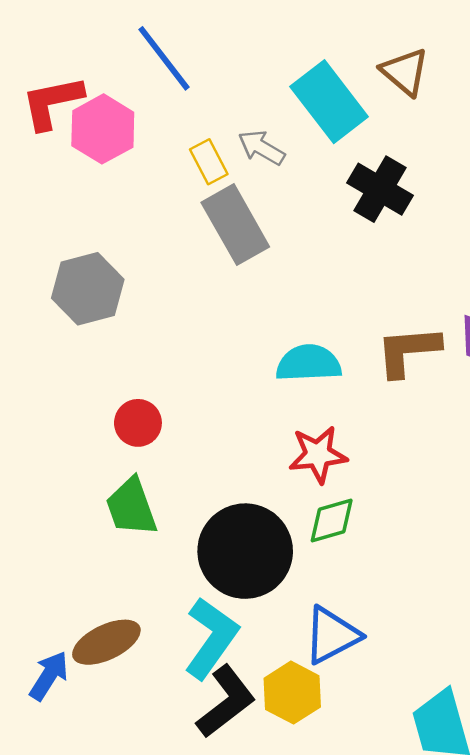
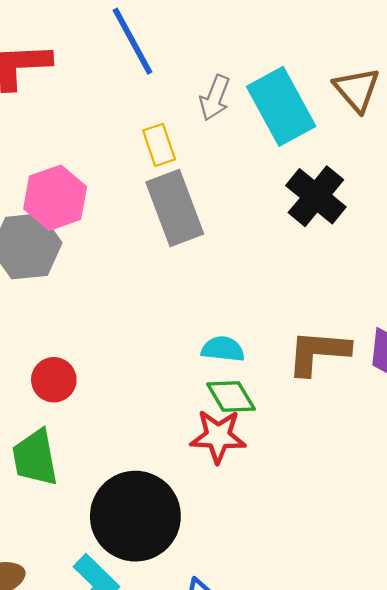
pink hexagon: (103, 129) -> (55, 198), moved
gray arrow: (262, 148) -> (215, 98), moved, turned -108
cyan semicircle: (309, 363) -> (223, 349), size x0.7
green diamond: (332, 521) -> (231, 397), moved, turned 66

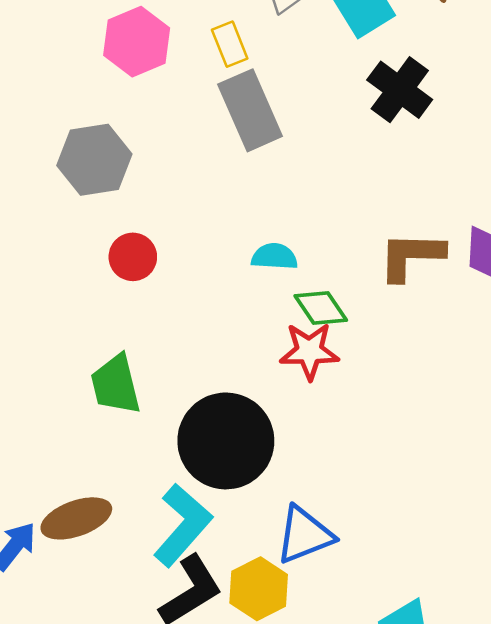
pink hexagon: (55, 198) -> (137, 42), moved
cyan semicircle: (223, 349) -> (274, 257), moved
red circle: (54, 380) -> (133, 257), moved

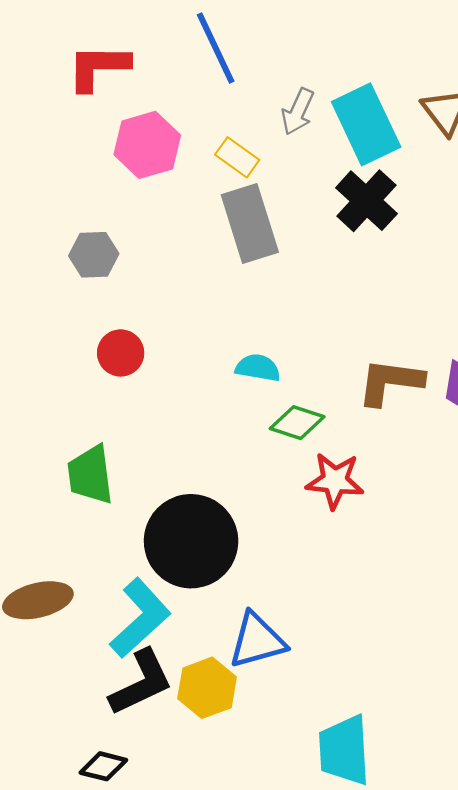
yellow rectangle: (230, 44) -> (237, 157), turned -39
black cross: (400, 90) -> (366, 201), moved
gray hexagon: (94, 160) -> (94, 255), size x0.7
green diamond: (321, 308) -> (297, 423), turned -44
red star: (309, 351) -> (335, 481), moved

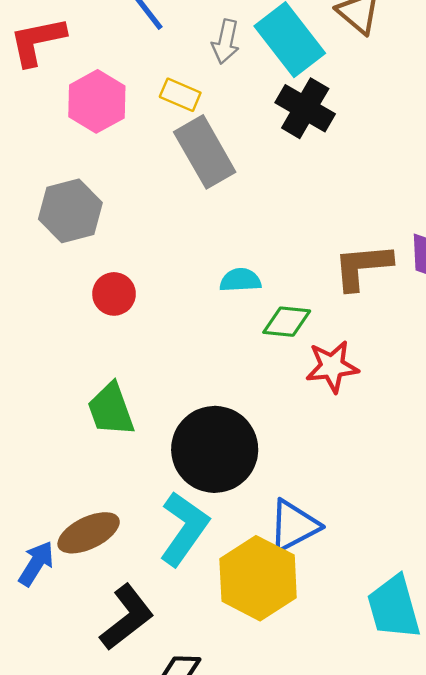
gray hexagon: (94, 255) -> (70, 211), size x1.4
black L-shape: (141, 683) -> (127, 617), moved
yellow hexagon: (207, 688) -> (258, 578), size x1.5

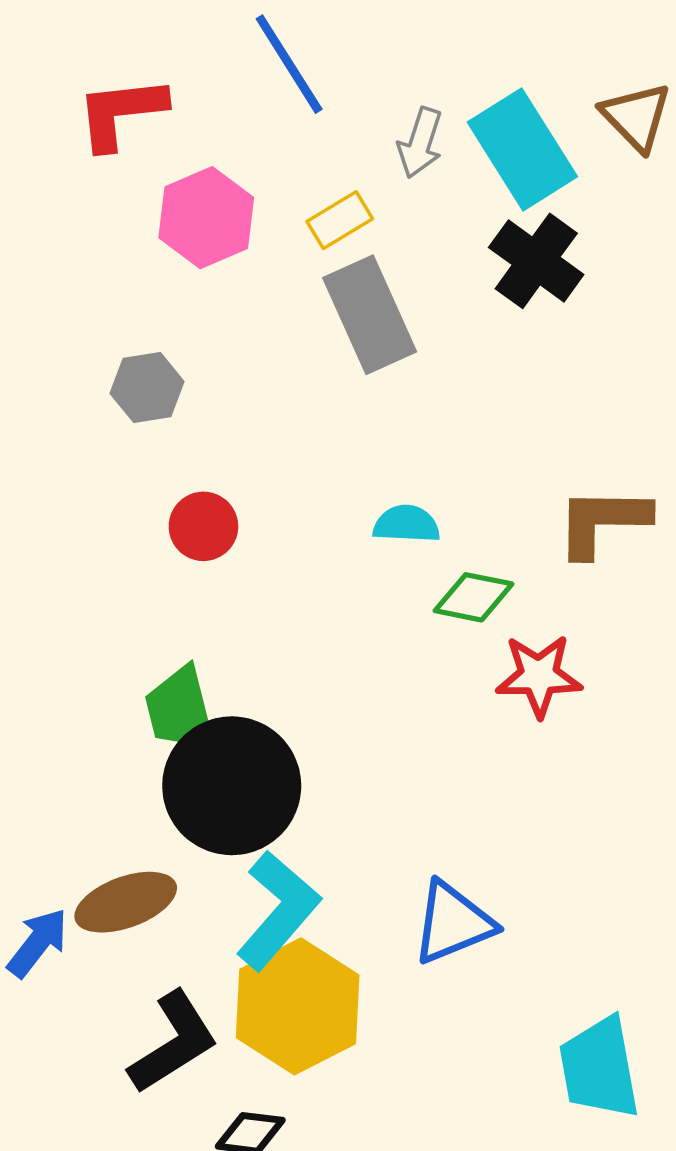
yellow rectangle: (180, 95) -> (340, 220), turned -60
gray hexagon: (70, 211) -> (147, 388), size x0.7
black circle: (215, 449) -> (232, 786), moved
yellow hexagon: (258, 578) -> (298, 1006), moved

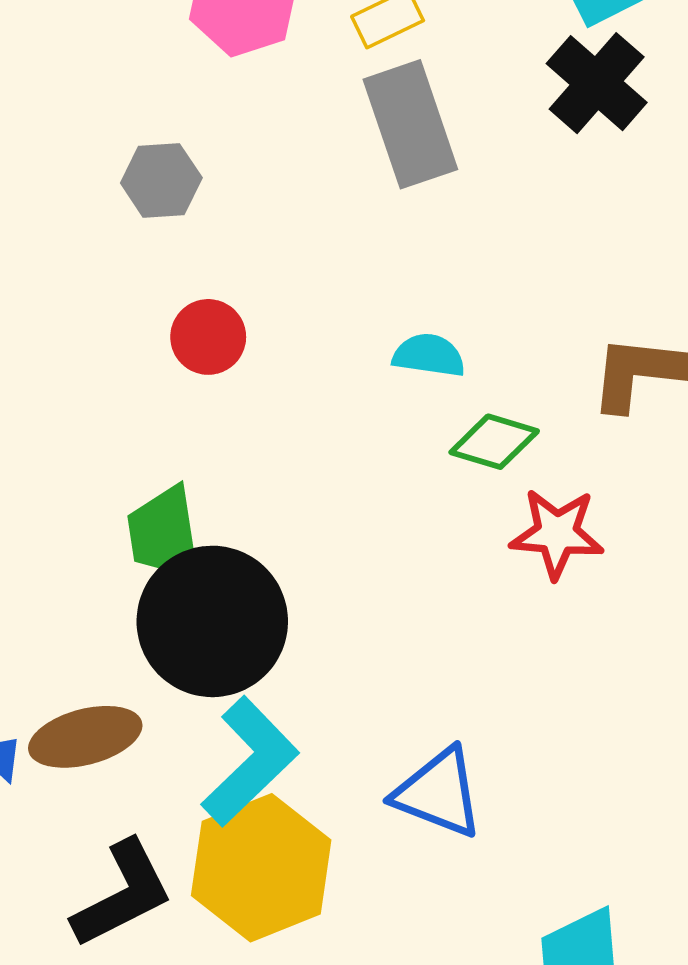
blue triangle: (453, 923) -> (438, 793), turned 38

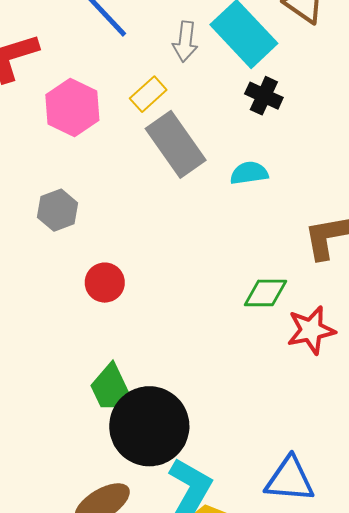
black cross: (597, 83) -> (264, 96), size x0.7
cyan semicircle: (429, 355) -> (249, 173), moved

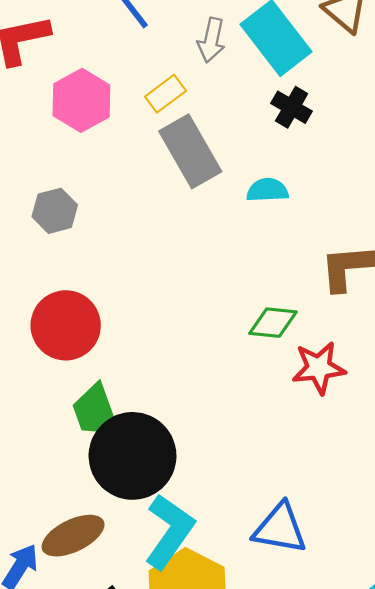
red circle: (105, 283) -> (66, 325), moved, size x1.6

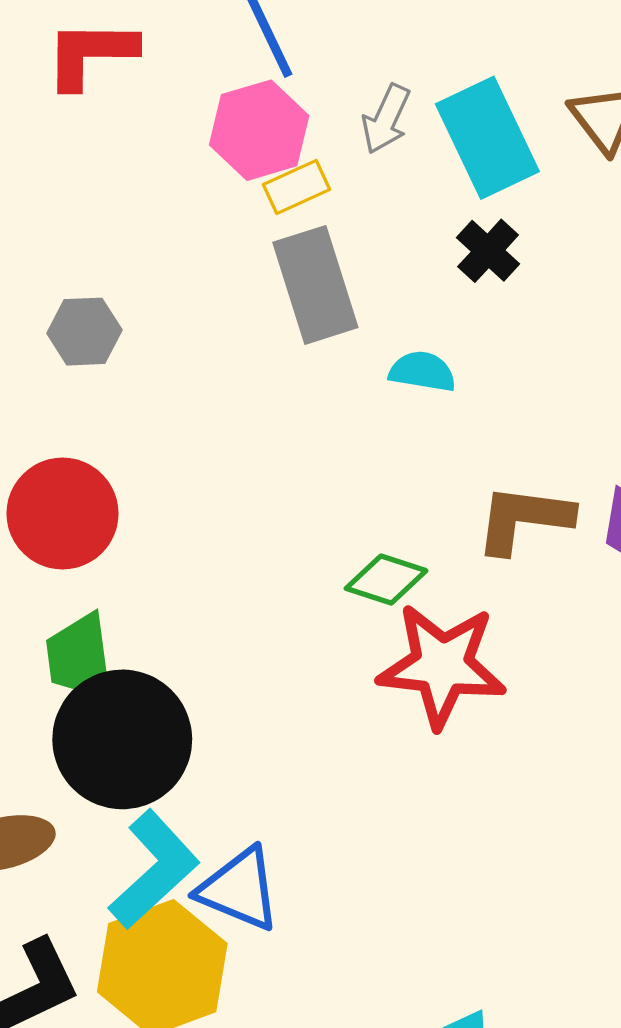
pink hexagon: (81, 100) -> (259, 130), moved
red star: (319, 368) -> (442, 665), size x1.5
blue triangle: (280, 528) -> (239, 889), moved

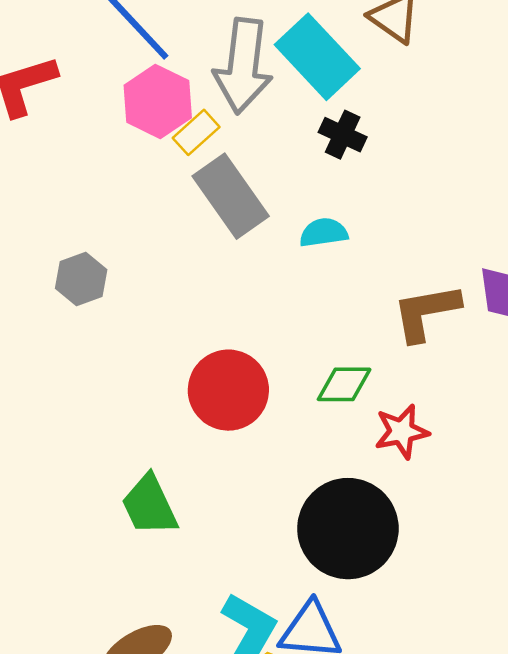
gray arrow: (386, 119) -> (243, 66), size x1.8
red circle: (63, 514) -> (228, 390), moved
red star: (442, 665) -> (402, 432), size x0.6
black circle: (122, 739) -> (348, 529), moved

